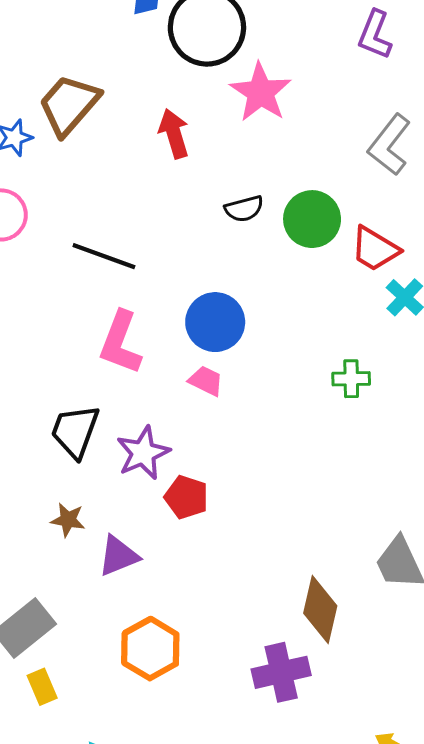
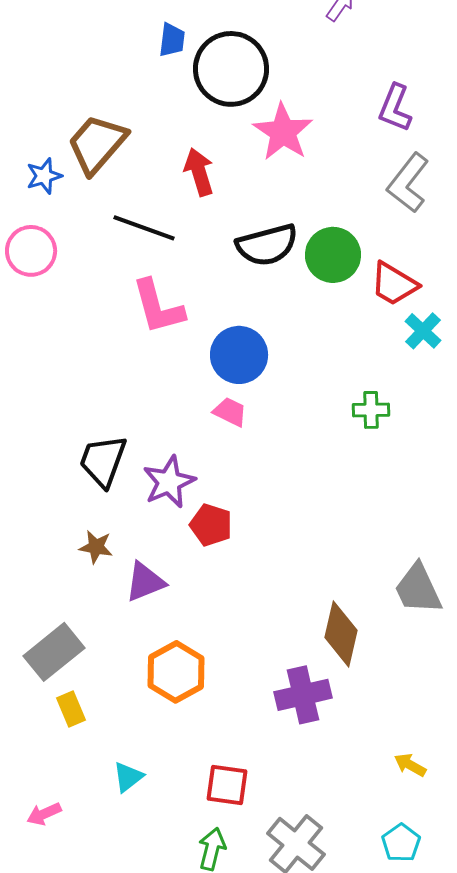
purple L-shape: (375, 35) -> (395, 108), moved
black semicircle: (244, 209) -> (267, 245), size x1.6
black line: (104, 256) -> (144, 228), moved
pink L-shape: (120, 343) -> (158, 307), moved, turned -36

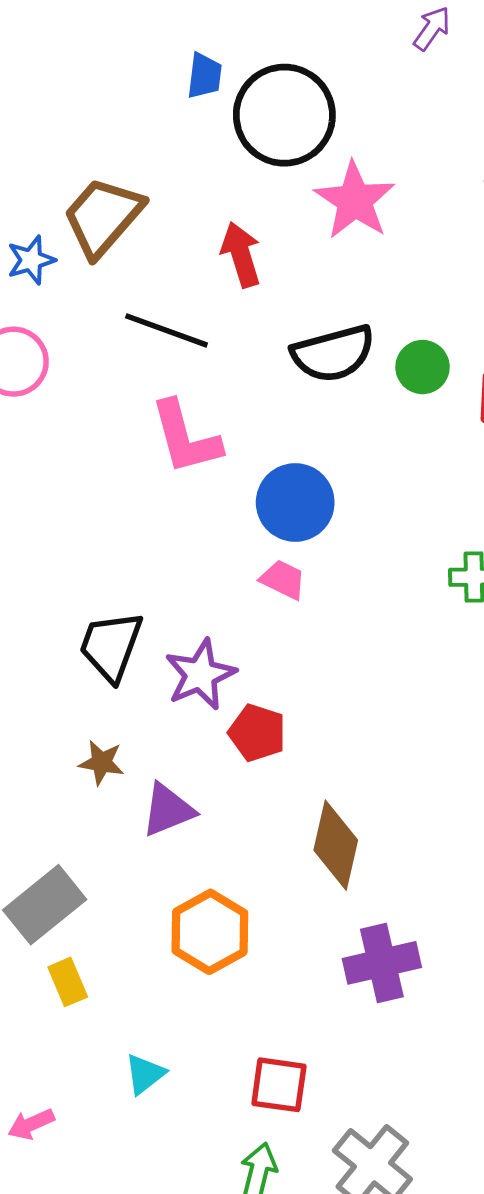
green circle: (333, 255) -> (423, 367), size x0.7
brown diamond: (341, 634) -> (336, 845), moved

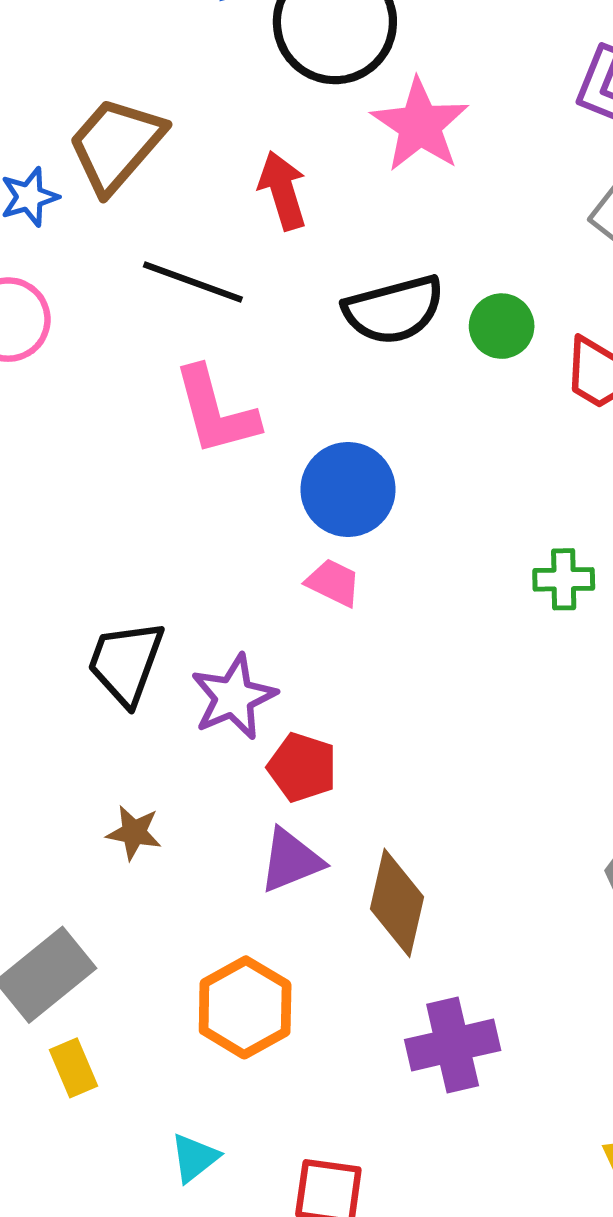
brown star: (102, 763) -> (134, 833), moved
purple triangle: (168, 810) -> (291, 860), moved
cyan triangle: (145, 1074) -> (194, 1158), moved

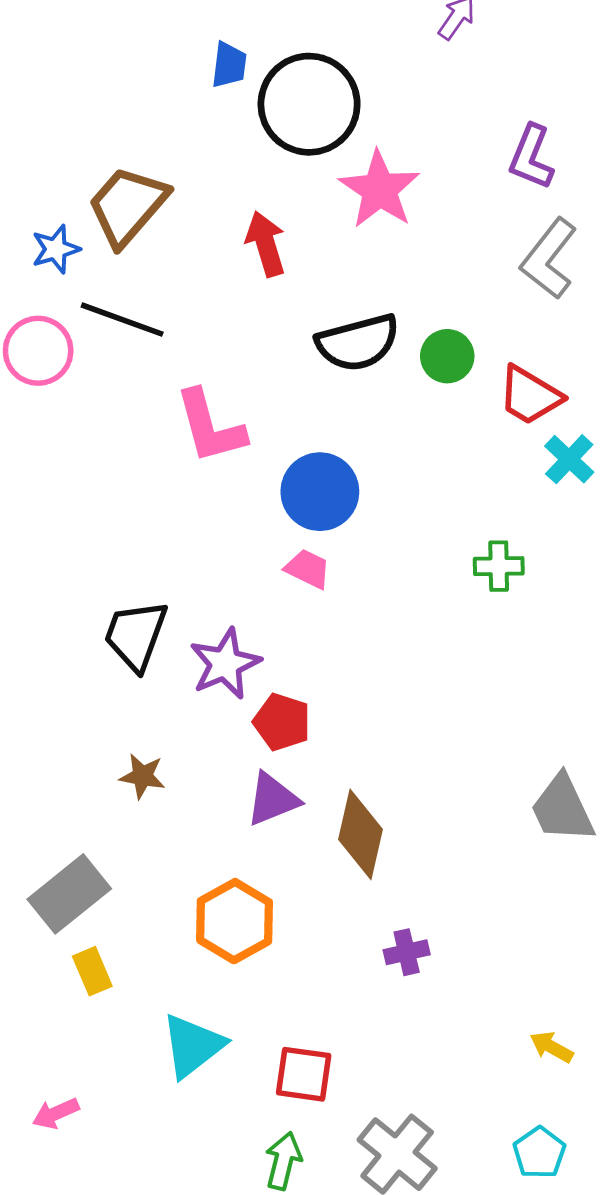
black line: (193, 282) -> (122, 320), moved
purple cross: (453, 1045) -> (407, 952), size x0.6
cyan triangle: (194, 1158) -> (193, 1046), size x1.6

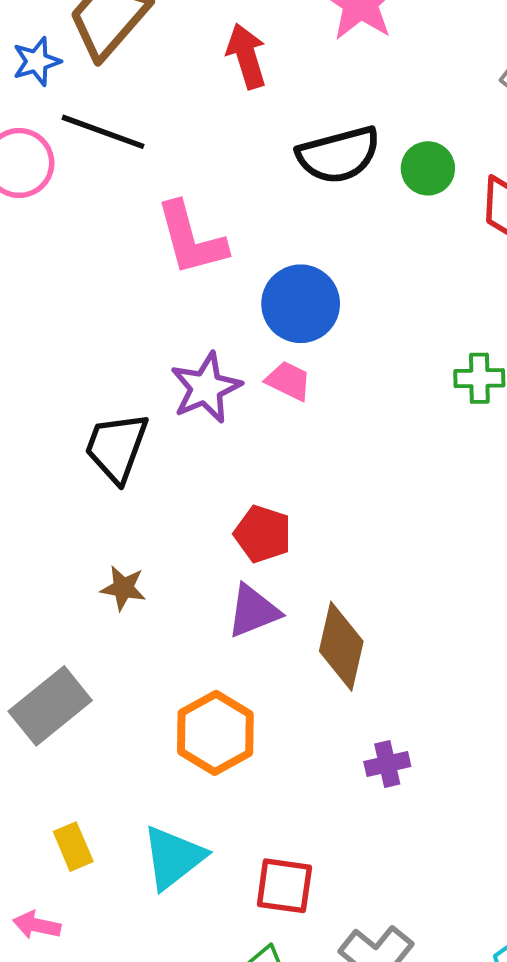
purple star: (225, 664) -> (206, 388), moved
yellow rectangle: (92, 971) -> (73, 847), moved
pink arrow: (56, 1113) -> (37, 925), turned 36

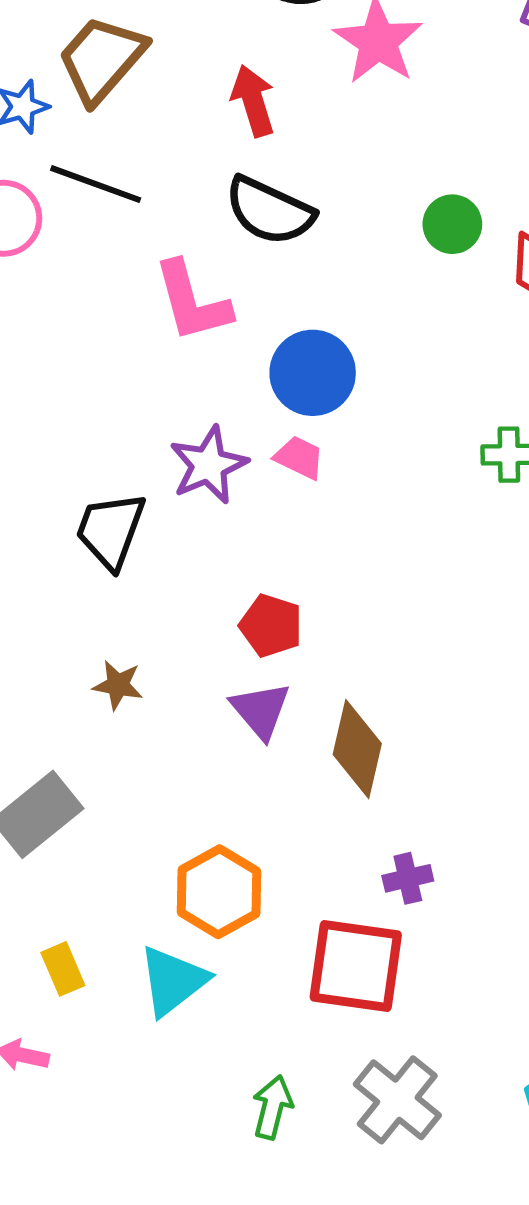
black semicircle: (339, 155) -> (270, 211), moved, turned 40
purple triangle: (253, 611) -> (261, 710), turned -48
orange hexagon: (215, 733) -> (219, 892), moved
red square: (284, 886) -> (356, 966), moved, size x1.5

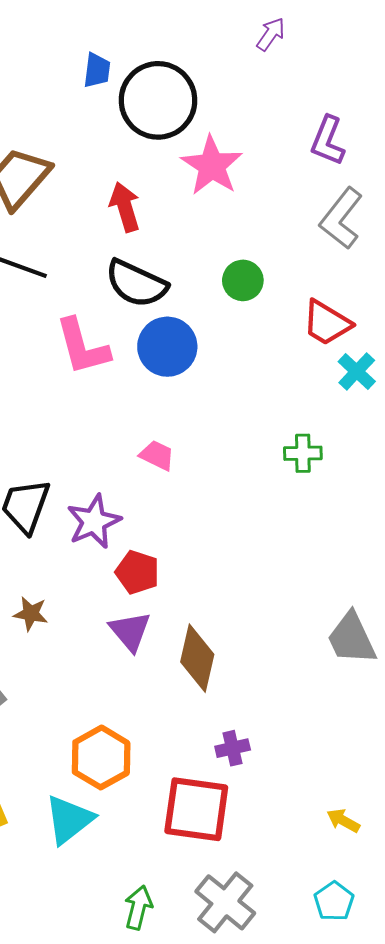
green circle: (452, 224) -> (243, 280), moved
blue circle: (313, 373) -> (167, 347), moved
purple star: (209, 465) -> (94, 522), moved

